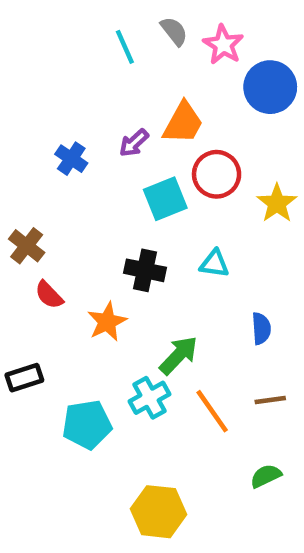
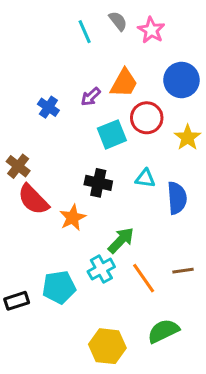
blue circle: (270, 87) -> (181, 80), moved
red semicircle: (49, 295) -> (33, 199), size x1.6
blue semicircle: (261, 328) -> (177, 198), moved, size x1.5
black rectangle: (24, 378) -> (17, 301), moved
green semicircle: (266, 476) -> (163, 331), moved, size x1.5

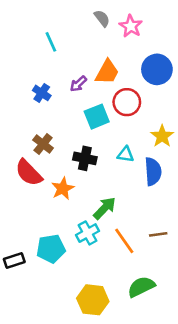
cyan line: (85, 32) -> (51, 42), moved
yellow star: (188, 137) -> (162, 136), moved
brown cross: (18, 166) -> (43, 144), moved

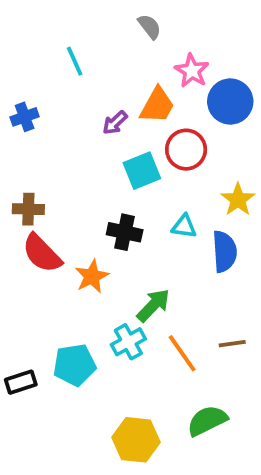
pink star: (131, 26) -> (192, 71), moved
blue cross: (42, 93) -> (25, 117), moved, turned 36
brown cross: (43, 144) -> (28, 209), moved, turned -36

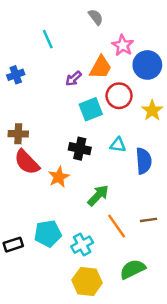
yellow star: (238, 200) -> (152, 110), moved
cyan cross: (128, 342) -> (82, 245), moved

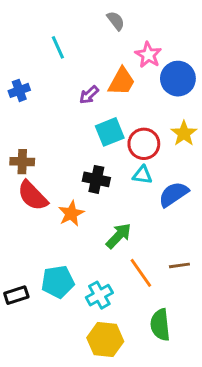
red circle: (119, 96) -> (144, 144), moved
blue semicircle: (144, 161) -> (174, 194), turned -120
green semicircle: (133, 269) -> (160, 325), turned -70

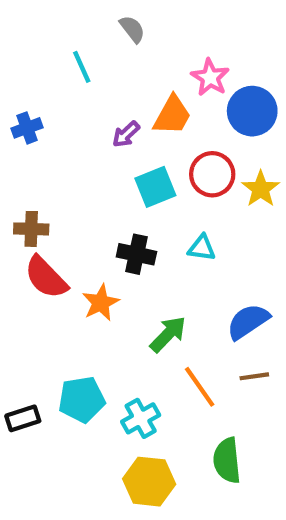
gray semicircle: (116, 21) -> (132, 29), moved
red circle: (144, 144) -> (212, 174), moved
blue semicircle: (174, 194) -> (248, 322), moved

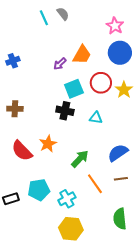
cyan line: (82, 67) -> (44, 18), moved
pink star: (210, 77) -> (115, 26), moved
black cross: (136, 254) -> (65, 111), moved
red semicircle: (46, 277) -> (22, 151), moved
green semicircle: (227, 460) -> (120, 219), moved

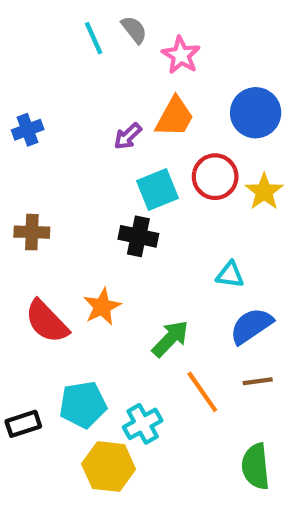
pink star: (115, 26) -> (181, 55), moved
cyan triangle: (96, 118) -> (230, 275), moved
yellow hexagon: (71, 229) -> (109, 466), moved

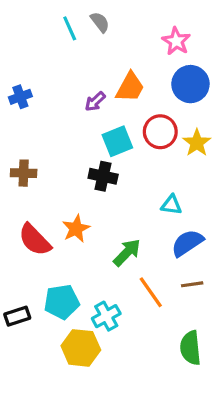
pink star: (181, 55) -> (176, 41), moved

